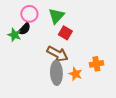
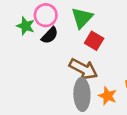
black semicircle: (24, 29) -> (50, 35), moved
green star: (14, 35) -> (26, 26), moved

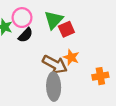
red square: (94, 41) -> (66, 29), moved, turned 35
orange star: (108, 96) -> (71, 57), moved

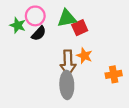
green triangle: (54, 20) -> (67, 18), turned 36
brown arrow: (55, 64) -> (68, 63), turned 60

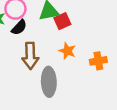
brown arrow: (68, 63) -> (30, 56), moved
orange cross: (114, 74) -> (98, 61), moved

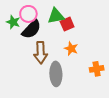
black semicircle: (19, 27) -> (31, 29), size x1.5
orange cross: (98, 61) -> (97, 69), moved

